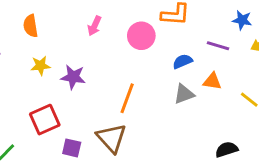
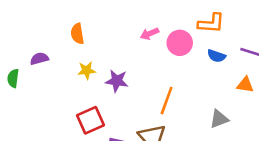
pink arrow: (94, 26) -> (150, 34), moved, turned 42
blue semicircle: (183, 61) -> (216, 56), moved, turned -138
gray triangle: (184, 94) -> (219, 119), moved

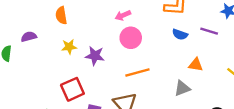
pink circle: (180, 43) -> (131, 38), moved
orange triangle: (245, 85) -> (196, 65), moved
orange line: (167, 101) -> (137, 73), turned 55

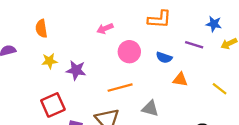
blue semicircle: (180, 34) -> (164, 57), moved
pink circle: (131, 38) -> (129, 52), moved
gray triangle: (182, 88) -> (150, 108), moved, turned 36

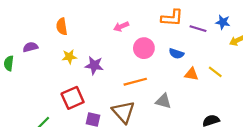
purple line: (194, 45) -> (198, 29), moved
yellow line: (220, 89) -> (215, 72), moved

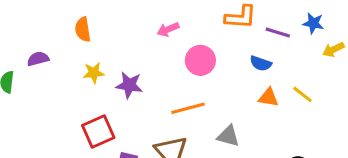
blue semicircle: (176, 54) -> (261, 63), moved

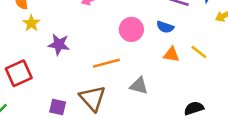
pink circle: (200, 60) -> (131, 29), moved
yellow star: (94, 73) -> (31, 23), moved, turned -30
red square: (98, 131) -> (19, 73), moved

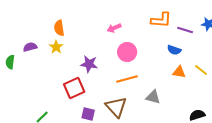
yellow star: (31, 23) -> (56, 47), moved
pink circle: (131, 29) -> (127, 52), moved
red square: (19, 73) -> (74, 88), moved

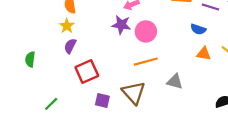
purple semicircle: (30, 47) -> (70, 46), moved, turned -48
green semicircle: (10, 62) -> (30, 59), moved
purple star: (89, 64) -> (121, 25), moved

